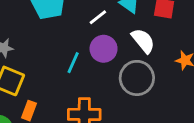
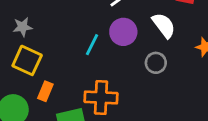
gray circle: (137, 78) -> (156, 63), size x0.6

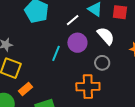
orange rectangle: (45, 91) -> (25, 89), turned 32
orange cross: (101, 97) -> (88, 87), moved

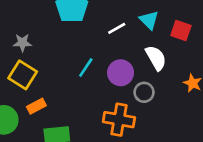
purple circle: (77, 43) -> (121, 73), moved

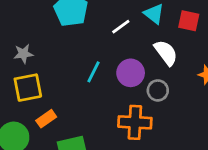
yellow square: (23, 75) -> (28, 88), turned -36

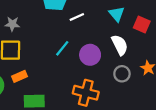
white line: (121, 27) -> (77, 17), moved
gray circle: (158, 90) -> (122, 74), moved

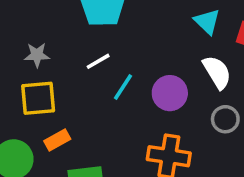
white line: (77, 17) -> (98, 61), moved

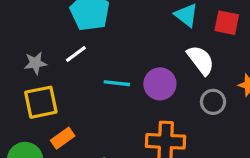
white line: (98, 61) -> (76, 54), moved
cyan line: (123, 87) -> (117, 83), turned 70

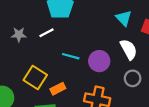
yellow square: (41, 102) -> (35, 78), moved, turned 35
orange rectangle: (63, 138) -> (58, 89), moved

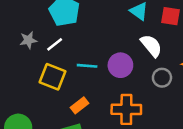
gray star: (19, 35) -> (28, 40), moved
yellow square: (35, 78) -> (53, 77), moved

